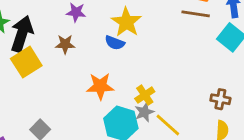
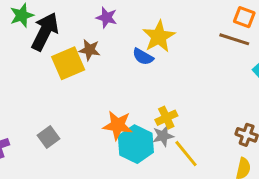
yellow square: (26, 62) -> (68, 63), moved
orange star: (100, 86) -> (118, 125), moved

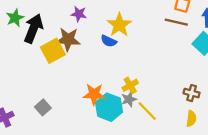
brown star: (89, 50) -> (68, 39), size x1.5

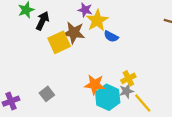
yellow star: (119, 25) -> (97, 20), moved
black arrow: (33, 28) -> (42, 21), size x0.7

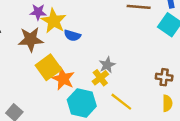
yellow square: (59, 42) -> (48, 67), moved
orange star: (95, 85) -> (63, 79), moved, turned 30
gray star: (126, 91) -> (107, 65), moved

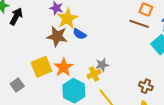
brown star: (31, 39) -> (57, 36), moved
yellow square: (48, 67) -> (41, 67), moved

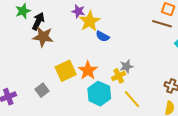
brown star: (57, 36) -> (43, 37), moved

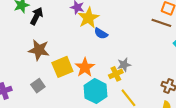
brown star: (43, 37) -> (39, 50), moved

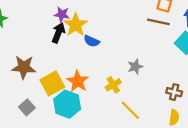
black arrow: (37, 16) -> (58, 33), moved
gray star: (124, 65) -> (135, 67), moved
cyan hexagon: (96, 91) -> (67, 104), moved

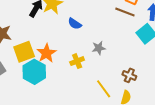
blue semicircle: (92, 41) -> (75, 24), moved
yellow line: (130, 110) -> (104, 89), moved

